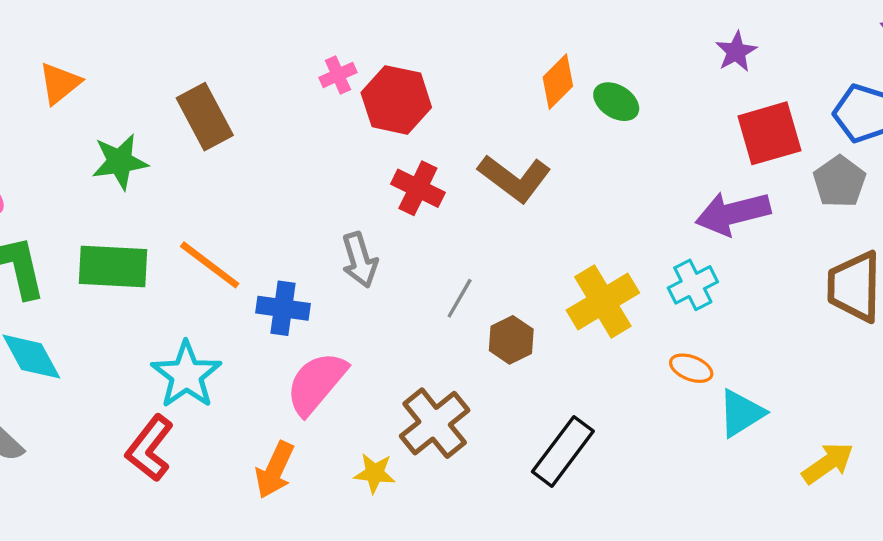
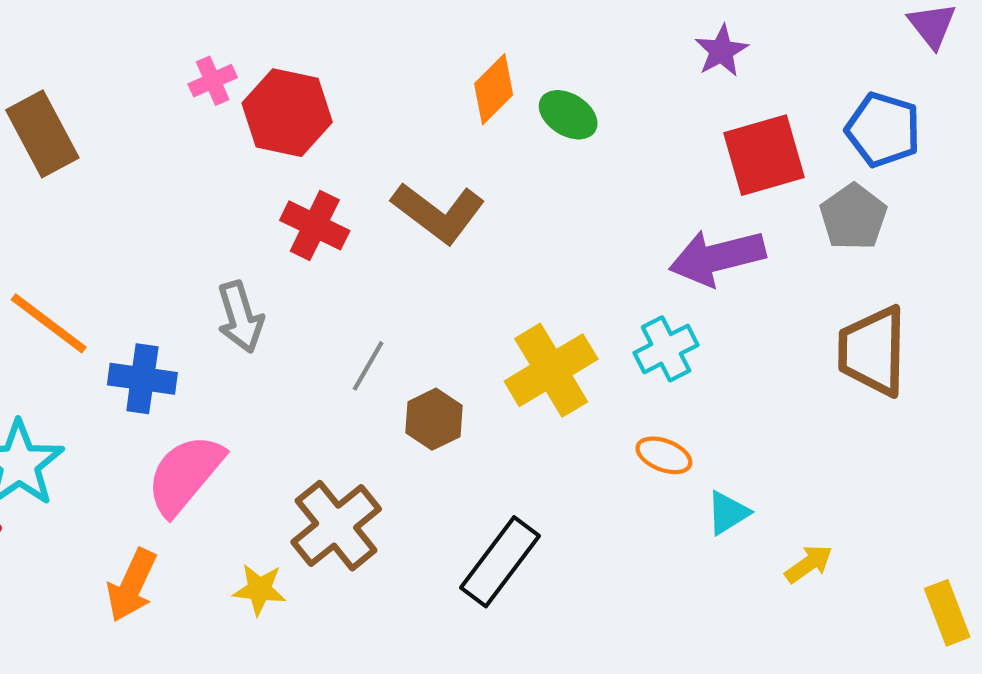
cyan triangle: (741, 413) -> (728, 513), size x0.7
yellow arrow: (828, 463) -> (809, 564), moved, size x0.7

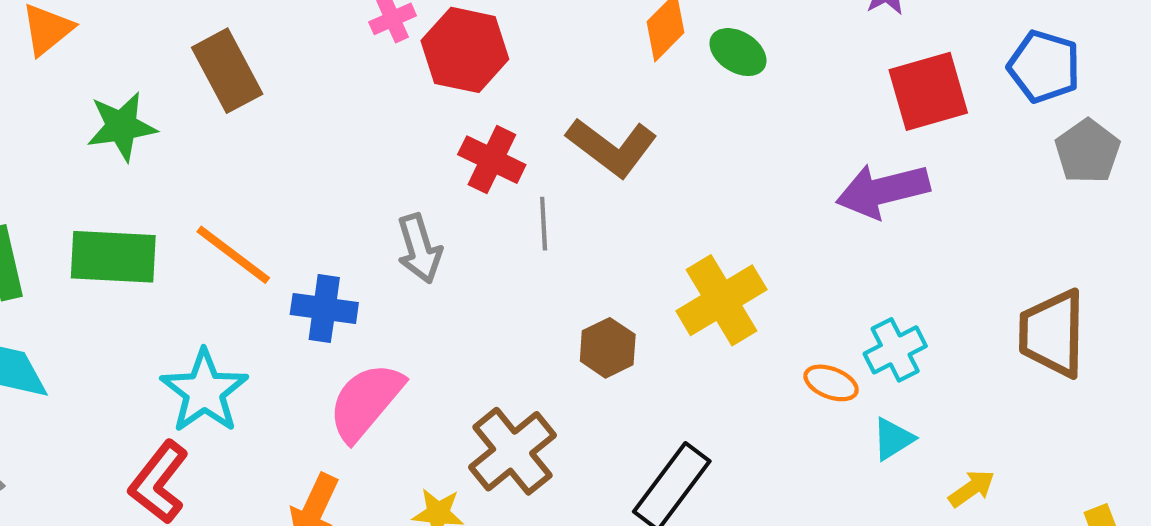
gray pentagon: (853, 217) -> (1088, 151), moved
cyan cross: (666, 349) -> (895, 350), moved
brown trapezoid: (873, 351) -> (1052, 333), moved
gray line: (368, 366) -> (544, 224), moved, turned -33

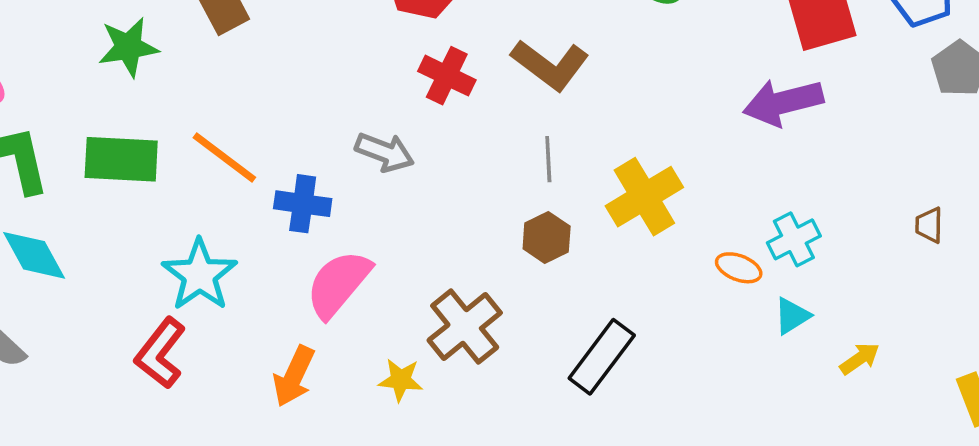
gray line: (544, 224) -> (548, 159), moved
gray arrow: (419, 249) -> (385, 152), turned -52
brown trapezoid: (1052, 333) -> (929, 225), size x0.5

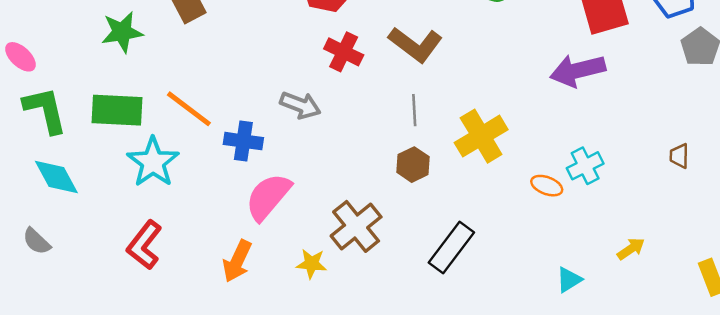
cyan star: (200, 275) -> (153, 162), moved
cyan triangle: (792, 316) -> (569, 280), moved

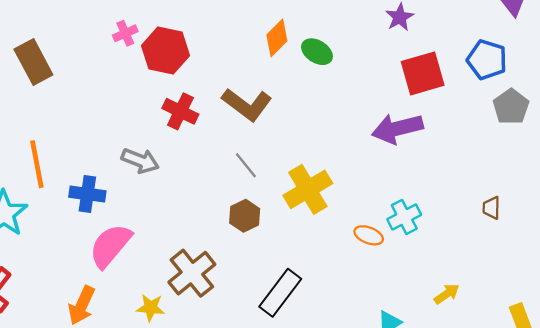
orange line: (189, 109) -> (37, 164), turned 42
gray line: (414, 110) -> (246, 165), turned -36

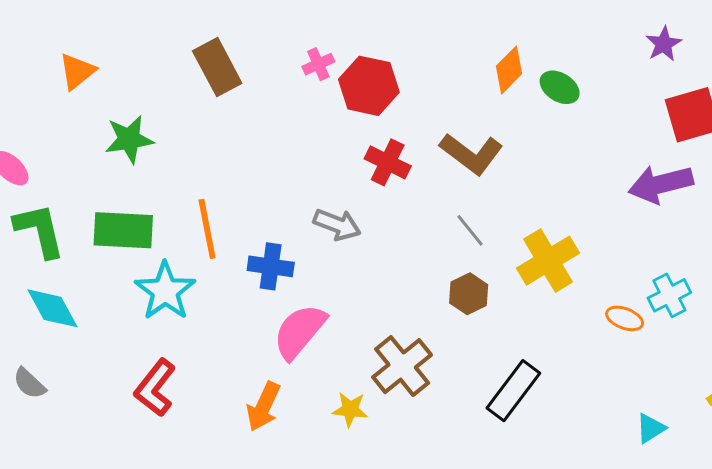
brown rectangle: (33, 62) -> (217, 67), moved

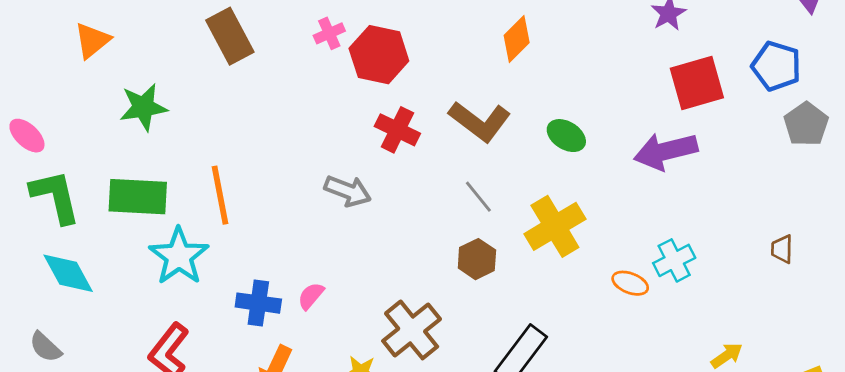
green ellipse: (560, 87) -> (566, 136), moved
blue cross: (271, 266) -> (258, 303), moved
pink semicircle: (300, 331) -> (311, 296), size x0.5

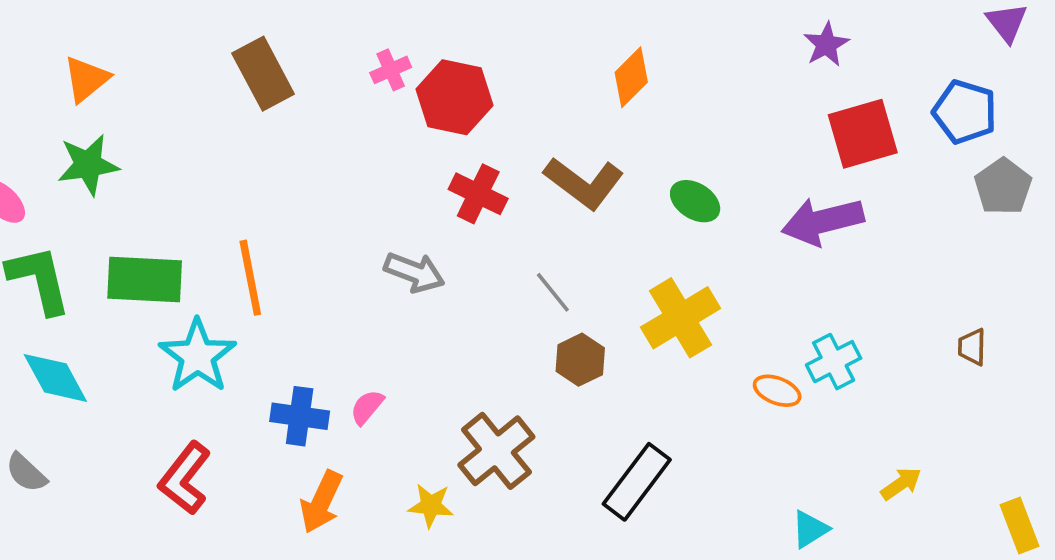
green star: (143, 107) -> (88, 165), moved
gray line: (478, 197) -> (553, 292), moved

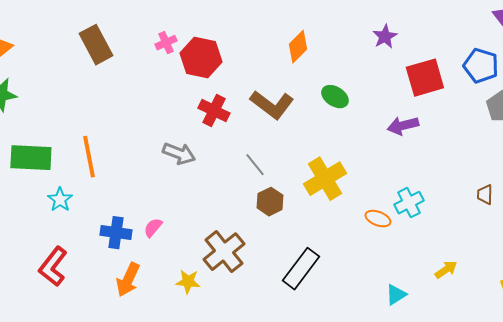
purple star: (826, 44) -> (385, 37), moved
green ellipse: (695, 201) -> (335, 97), moved
purple arrow: (823, 221) -> (403, 126), size x0.7
cyan star: (198, 356) -> (60, 200), size x0.6

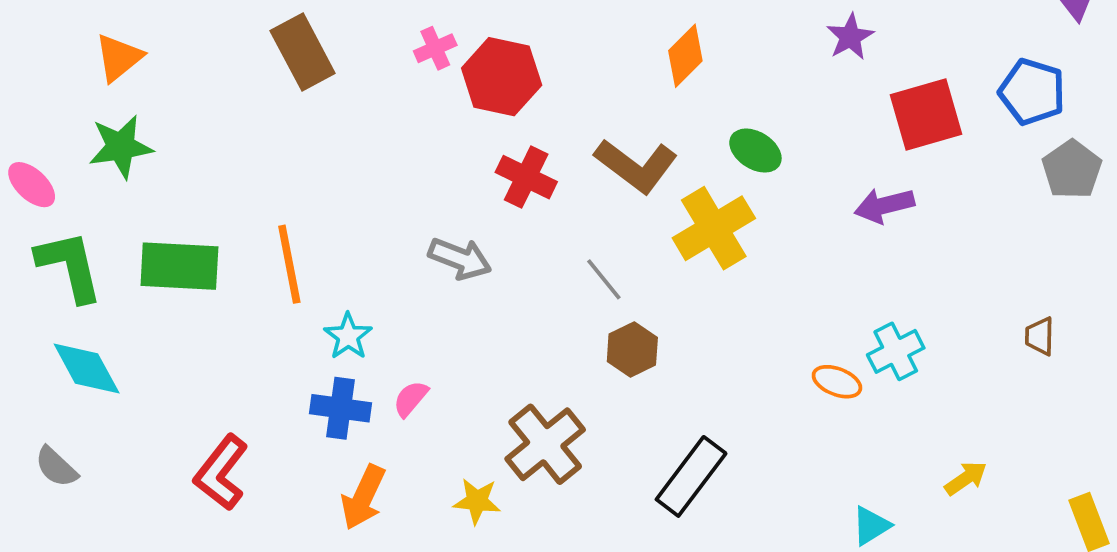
yellow cross: (325, 179) -> (714, 228), moved
cyan star: (60, 200) -> (348, 336), moved

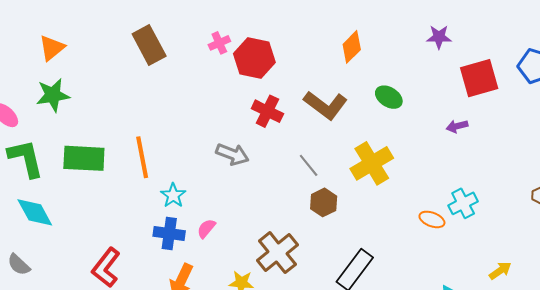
purple star: (850, 37) -> (439, 37), turned 30
purple arrow: (884, 205) -> (457, 126), size x0.7
yellow cross: (714, 228) -> (372, 163), moved

